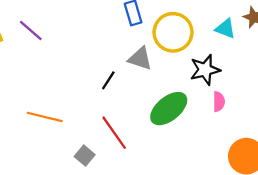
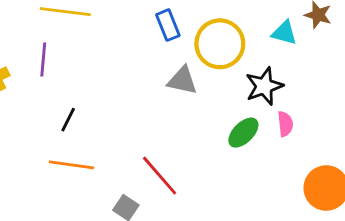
purple line: (31, 31) -> (43, 60), turned 60
black line: (108, 80) -> (68, 120), moved
green ellipse: (169, 109) -> (243, 133), moved, size x0.7

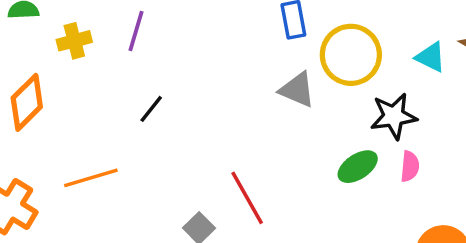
orange line: (71, 165) -> (91, 178), moved, turned -36

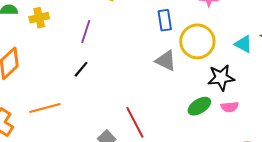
purple line: (136, 31) -> (86, 32), moved
yellow cross: (74, 41) -> (39, 18), moved
pink semicircle: (410, 166) -> (230, 107), turned 78

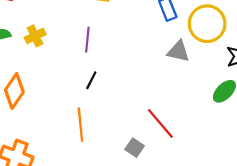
orange line: (45, 108) -> (80, 125), moved, turned -68

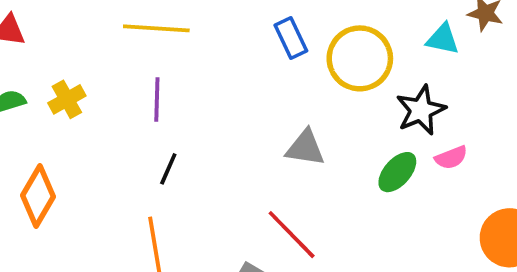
gray triangle: (178, 51) -> (305, 148), moved

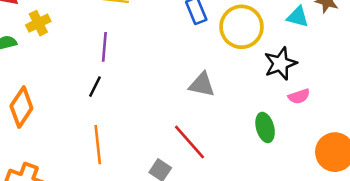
yellow cross: (67, 99) -> (38, 23), moved
black line: (168, 169) -> (95, 87), moved
green ellipse: (397, 172) -> (265, 127), moved, turned -60

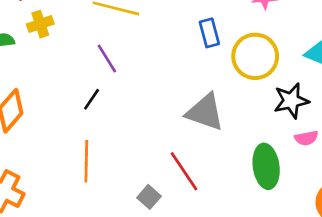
purple line: (104, 47) -> (107, 59), turned -44
gray triangle: (202, 85) -> (205, 112), size x1.4
green ellipse: (265, 127) -> (266, 166), size x1.4

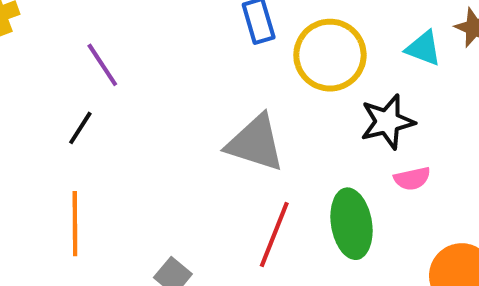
red line: (184, 171) -> (274, 234), moved, turned 57

